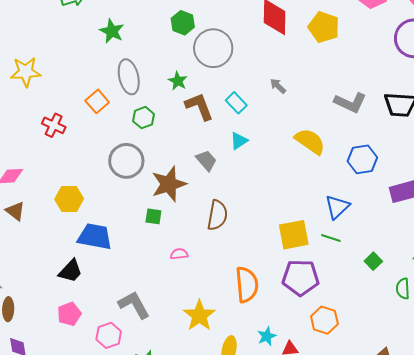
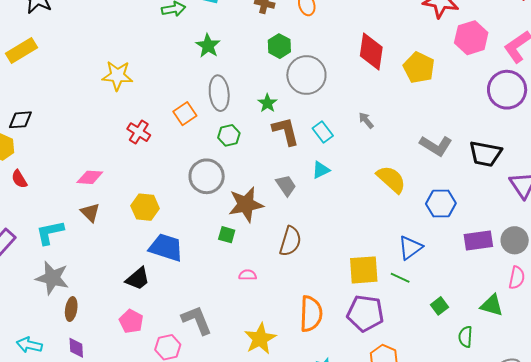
pink pentagon: (69, 314) -> (131, 321), turned -30

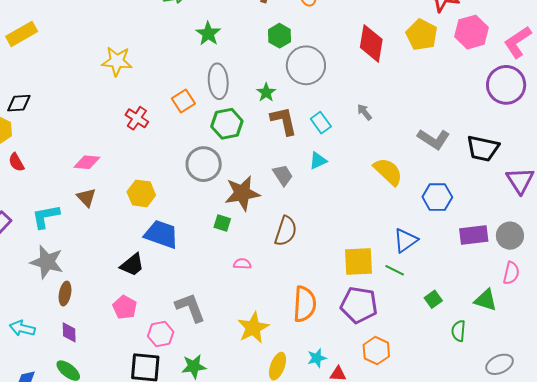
yellow pentagon: (419, 68) -> (422, 35), moved
green hexagon: (229, 135) -> (227, 124), size x1.4

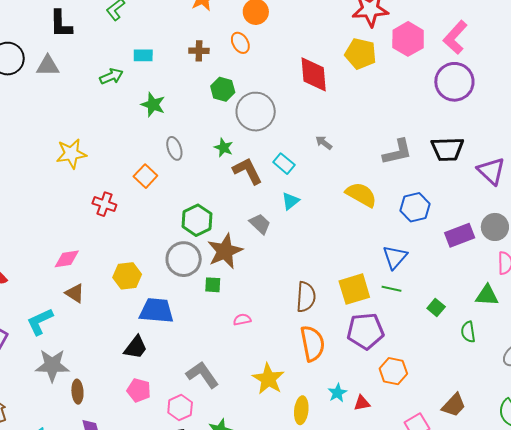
gray ellipse: (218, 81) -> (174, 148), size x0.7
green hexagon: (227, 124) -> (197, 220), moved
gray L-shape: (434, 139) -> (397, 152), turned -32
gray circle: (204, 164) -> (184, 259), moved
brown semicircle: (286, 231) -> (306, 297), moved

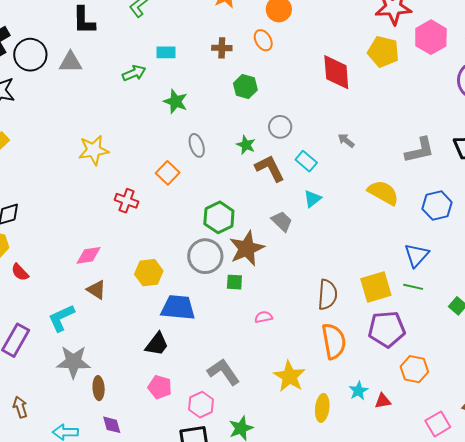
gray circle: (256, 112) -> (280, 127), moved, size x0.6

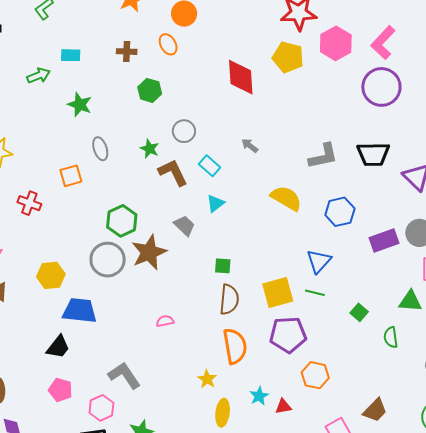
orange square: (168, 173) -> (71, 176), turned 30
green square: (234, 282) -> (223, 266), moved
yellow star: (289, 376) -> (207, 379), moved, size x0.6

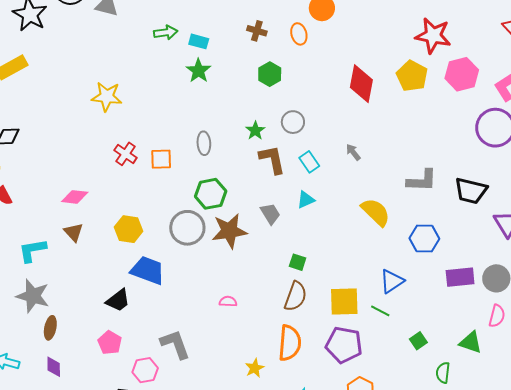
cyan rectangle: (71, 55) -> (199, 41), moved
gray ellipse: (100, 149) -> (204, 143), moved
orange square: (71, 176) -> (161, 159), moved

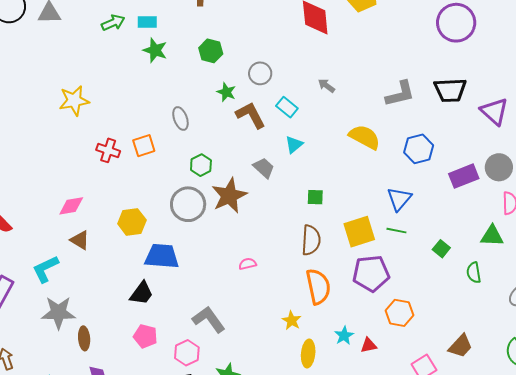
green hexagon: (270, 74) -> (211, 51), moved
green hexagon: (211, 194) -> (201, 165), size x0.7
green square: (298, 262) -> (315, 197), moved

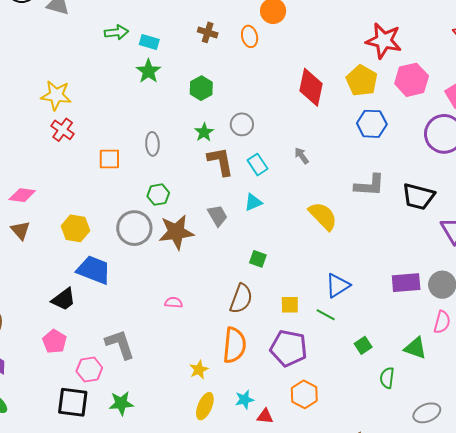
blue hexagon: (419, 149) -> (372, 124), moved
red cross: (108, 150) -> (63, 130), moved
yellow square: (359, 232) -> (290, 305), size x0.6

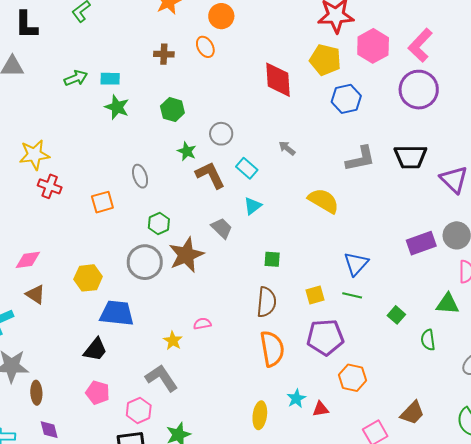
yellow star: (199, 370) -> (173, 341), moved

